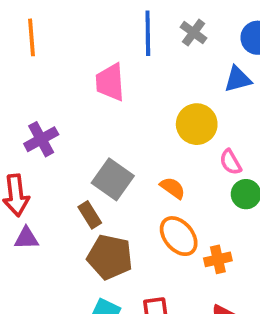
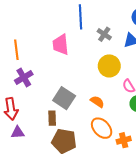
gray cross: (194, 33) -> (104, 34), moved
orange line: (31, 37) -> (16, 50), moved
brown rectangle: (90, 215) -> (52, 118), turned 32

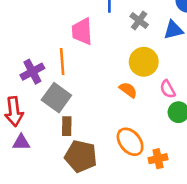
orange line: (16, 50) -> (62, 62), moved
gray square: (64, 98) -> (56, 98), moved
orange semicircle: (97, 102) -> (128, 90), moved

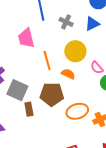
orange line: (62, 62) -> (47, 61), moved
orange ellipse: (130, 142) -> (77, 111), turned -55
brown pentagon: (81, 156) -> (52, 94), moved

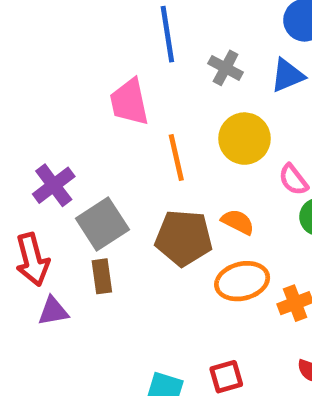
orange semicircle: (68, 74) -> (238, 222), moved
gray square: (17, 90) -> (102, 224), turned 30
brown rectangle: (29, 109) -> (102, 276), moved

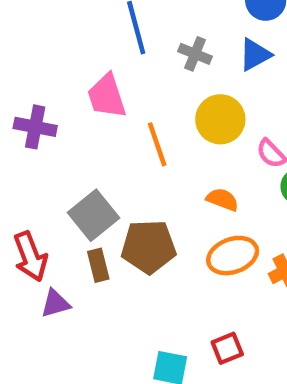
purple cross: (54, 185) -> (35, 127), moved, turned -36
brown pentagon: (184, 238) -> (149, 247), moved

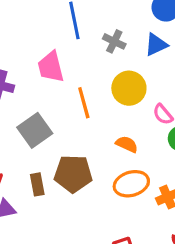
gray square: (94, 215) -> (35, 130), moved

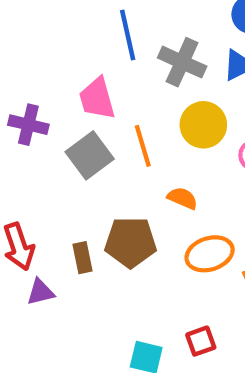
gray cross: (114, 41) -> (182, 62), size x1.5
gray square: (35, 130) -> (90, 155), moved
orange semicircle: (127, 144) -> (182, 198), moved

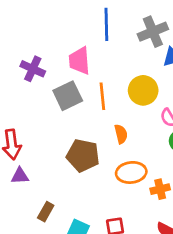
gray cross: (182, 62) -> (153, 32), moved, turned 32
orange semicircle: (182, 198) -> (121, 134), turned 42
brown rectangle: (82, 258) -> (46, 212), moved, turned 30

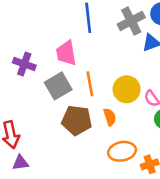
yellow circle: (143, 90) -> (127, 89), moved
brown pentagon: (83, 155) -> (77, 120), moved

